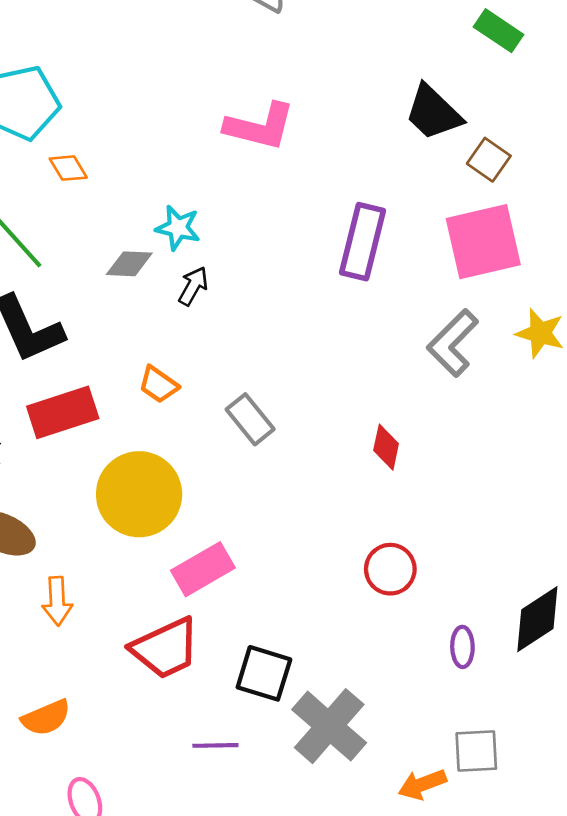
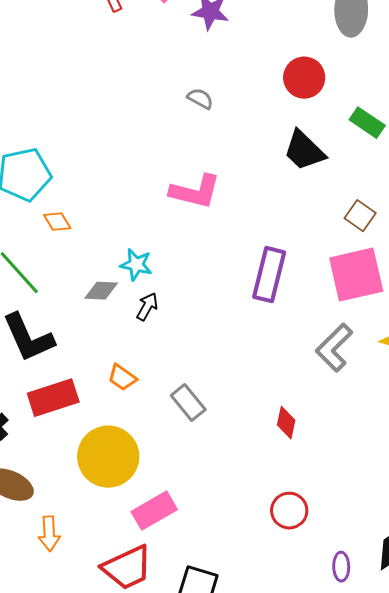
black trapezoid: (433, 113) -> (304, 151), moved

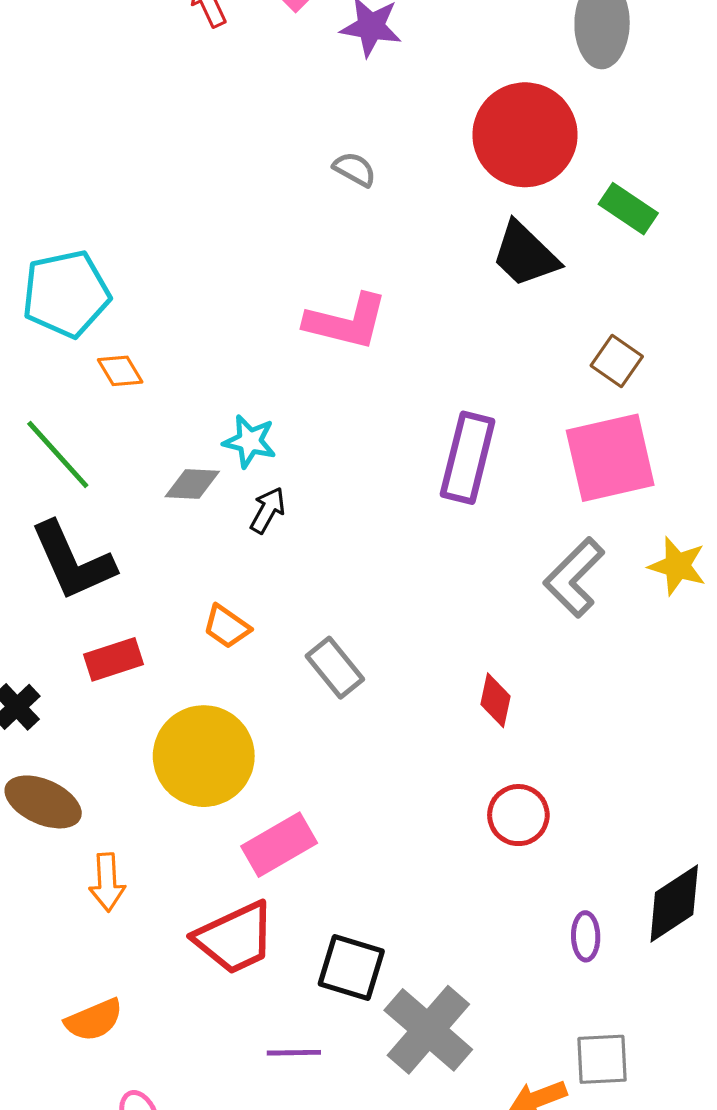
red circle: (304, 78) -> (525, 135), size x1.5
red rectangle: (53, 398) -> (114, 659), size x0.7
red circle: (289, 511) -> (518, 815), moved

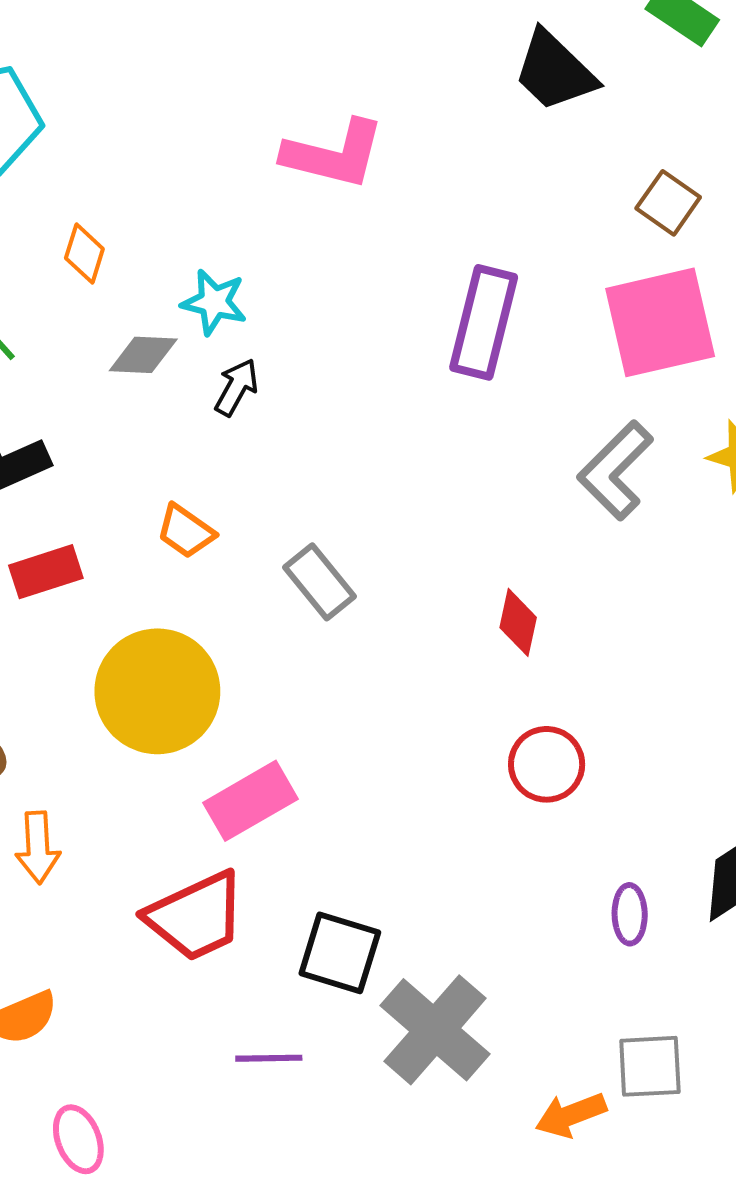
orange diamond: (120, 371) -> (84, 254), moved, turned 48

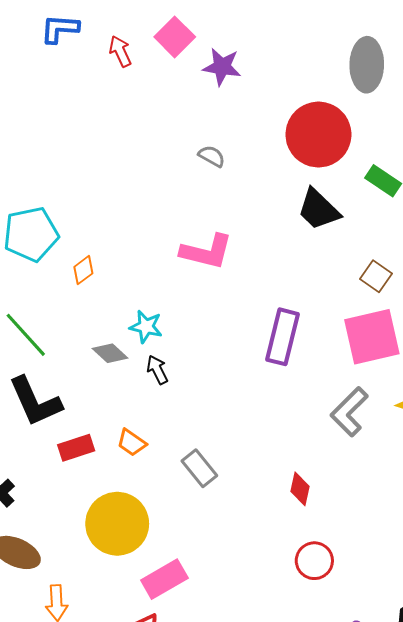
orange diamond: (84, 254) -> (83, 270), moved, turned 36
gray diamond: (143, 355) -> (110, 353), turned 40
black arrow: (236, 387) -> (157, 370), turned -56
red rectangle: (46, 572) -> (76, 448), moved

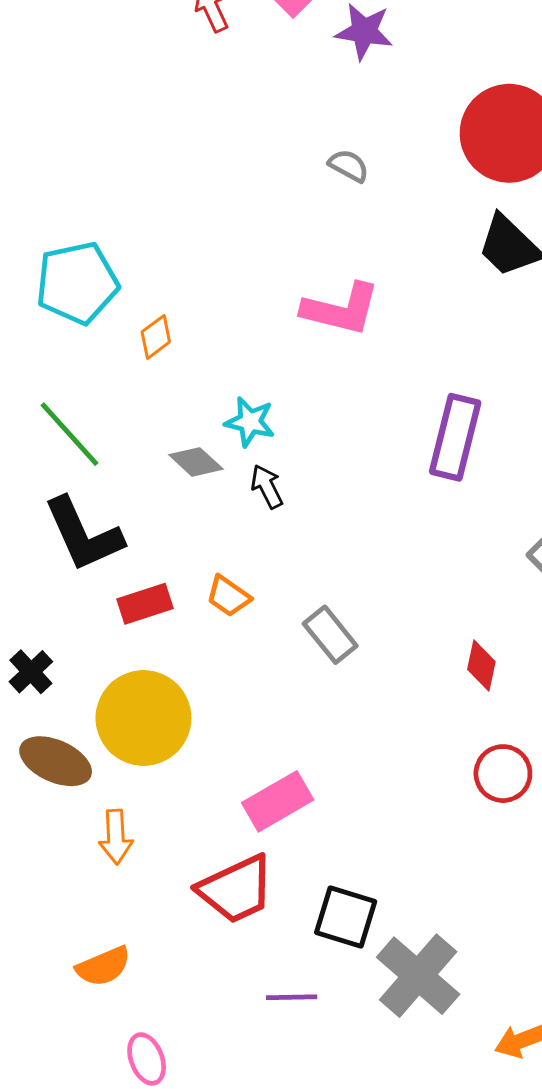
yellow circle: (117, 524) -> (143, 718), moved

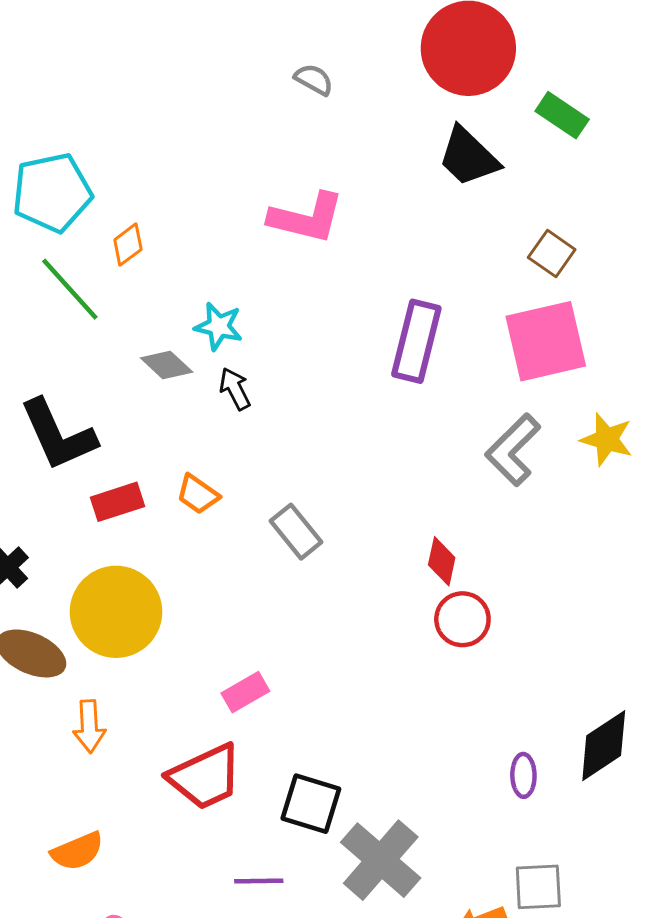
green line: (69, 434) -> (70, 289), moved
red circle: (503, 774) -> (462, 619), moved
pink rectangle: (278, 801) -> (245, 692), size x0.7

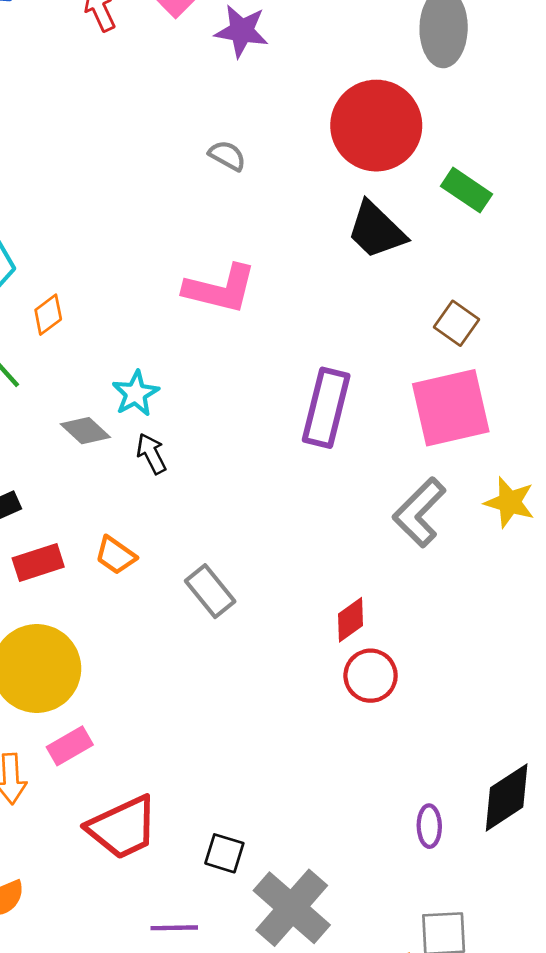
cyan star: (219, 326) -> (136, 393), turned 30
red diamond: (442, 561) -> (350, 620), turned 42
pink rectangle: (245, 692) -> (70, 746), moved
black square: (311, 804) -> (224, 853), size x0.7

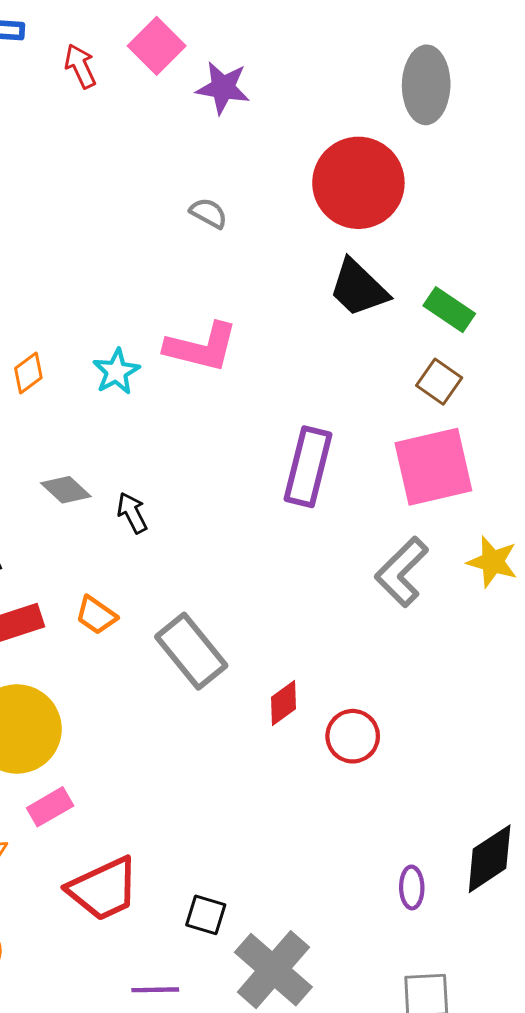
green rectangle: (467, 190) -> (449, 310), moved
cyan star: (136, 393) -> (116, 372), moved
gray rectangle: (210, 591) -> (191, 651), size x1.4
red diamond: (350, 620) -> (283, 703), moved

